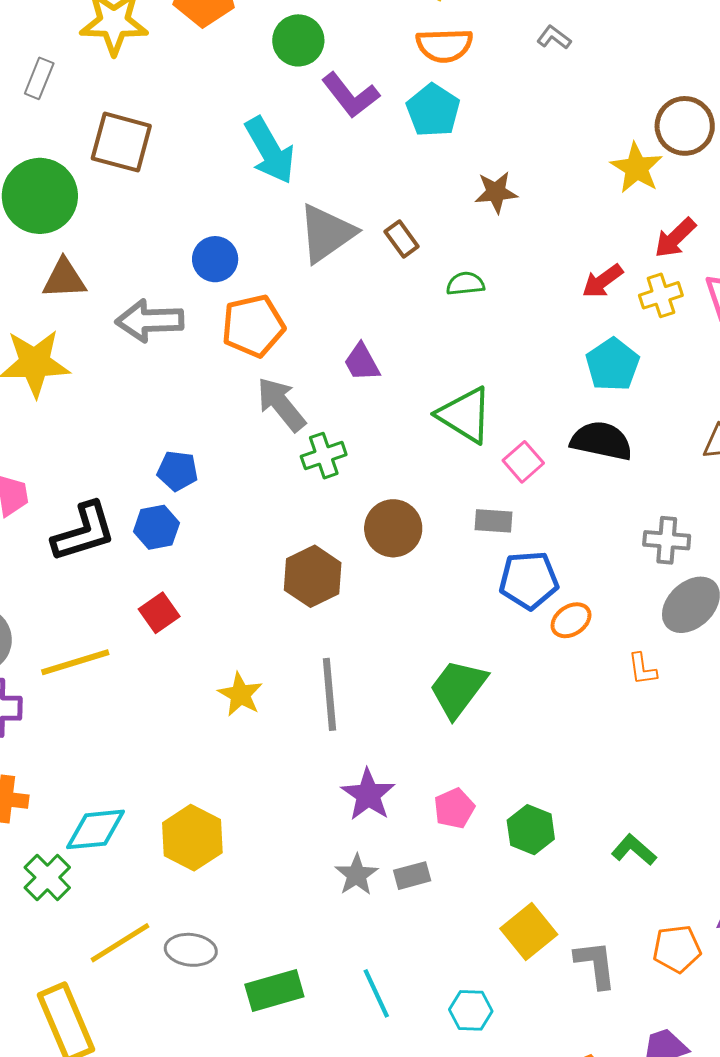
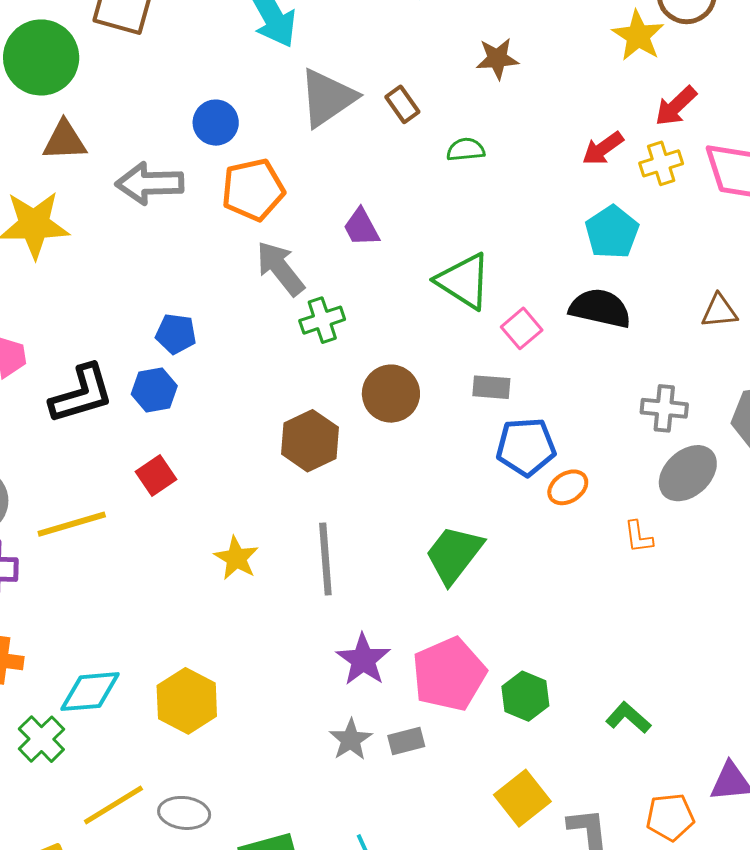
pink pentagon: (454, 808) -> (449, 674), size x1.8

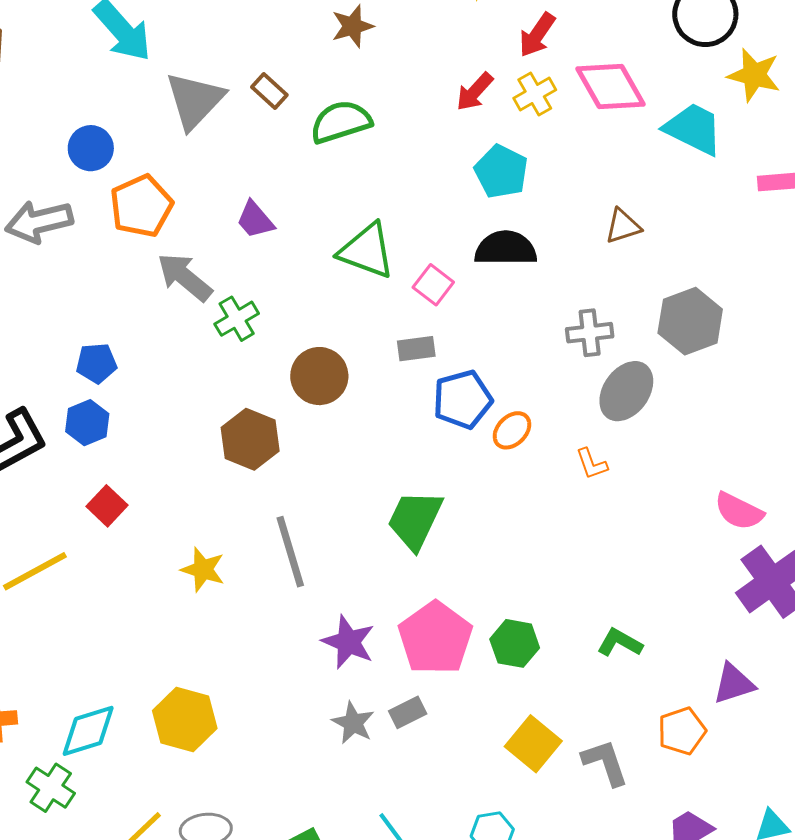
green semicircle: (466, 150) -> (341, 122), size x1.6

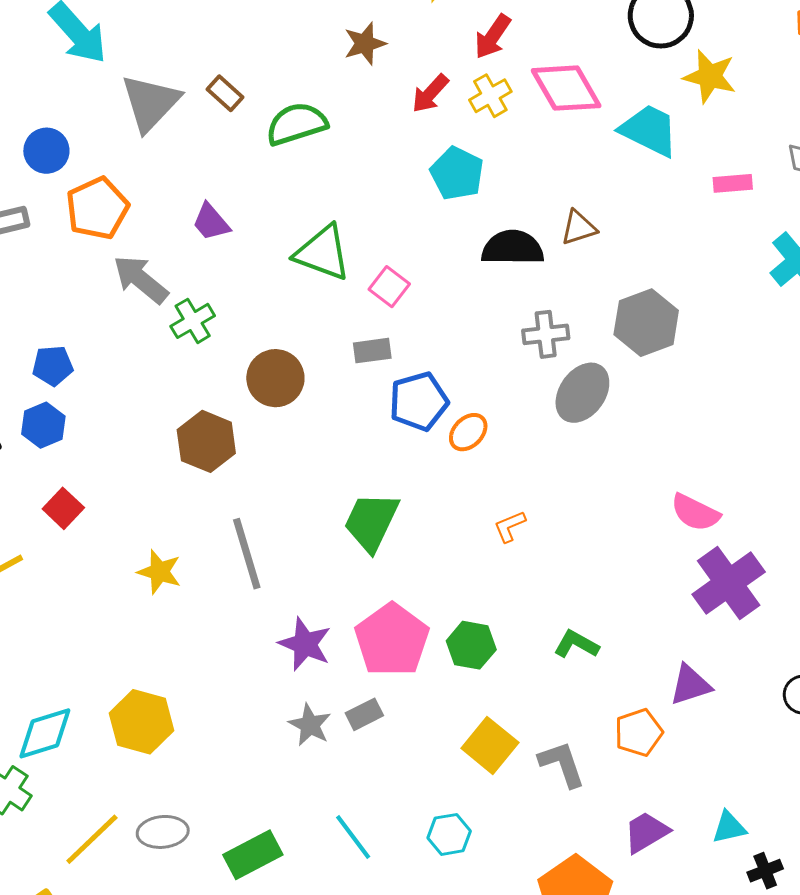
brown star: (352, 26) -> (365, 44), moved
black semicircle: (506, 248) -> (513, 248), moved
orange L-shape: (592, 464) -> (510, 526), moved, turned 87

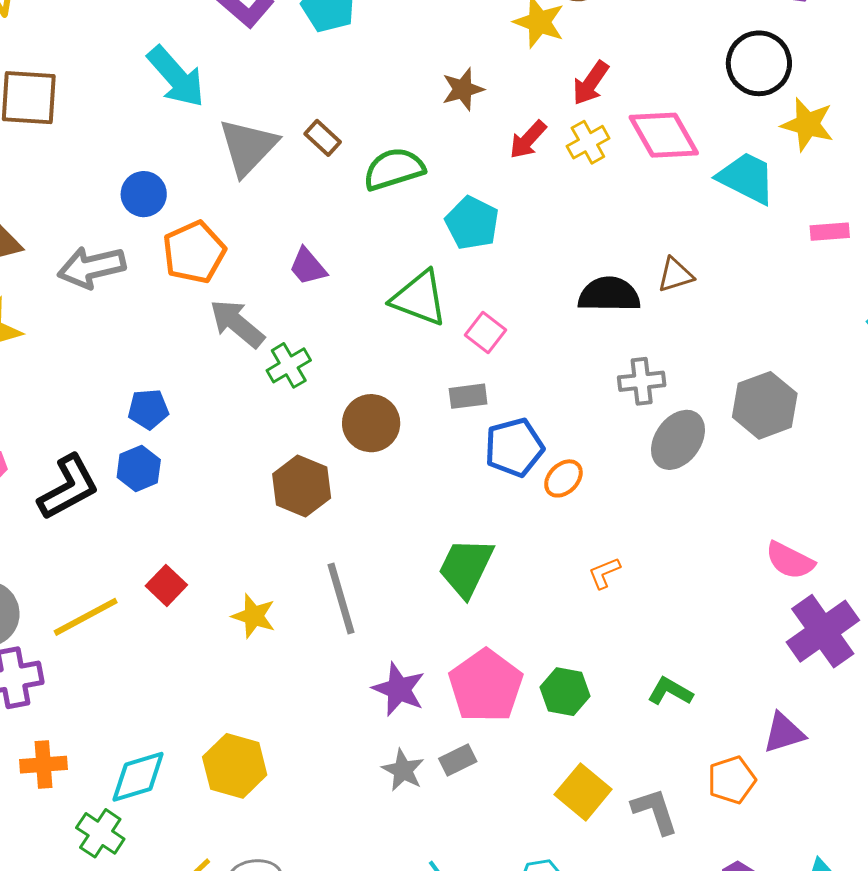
cyan pentagon: (457, 173) -> (472, 223), moved
gray hexagon: (646, 323) -> (765, 405), moved
red square: (63, 508) -> (166, 585), moved

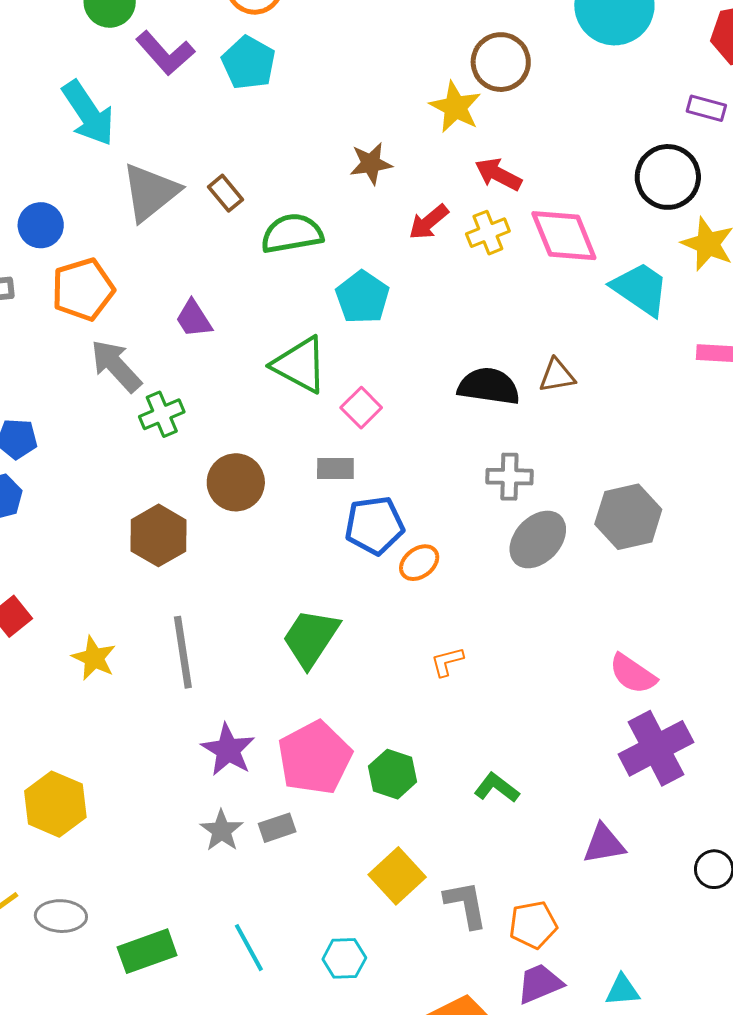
red arrow: (591, 83) -> (498, 174), turned 75
orange pentagon: (732, 780) -> (533, 925), moved

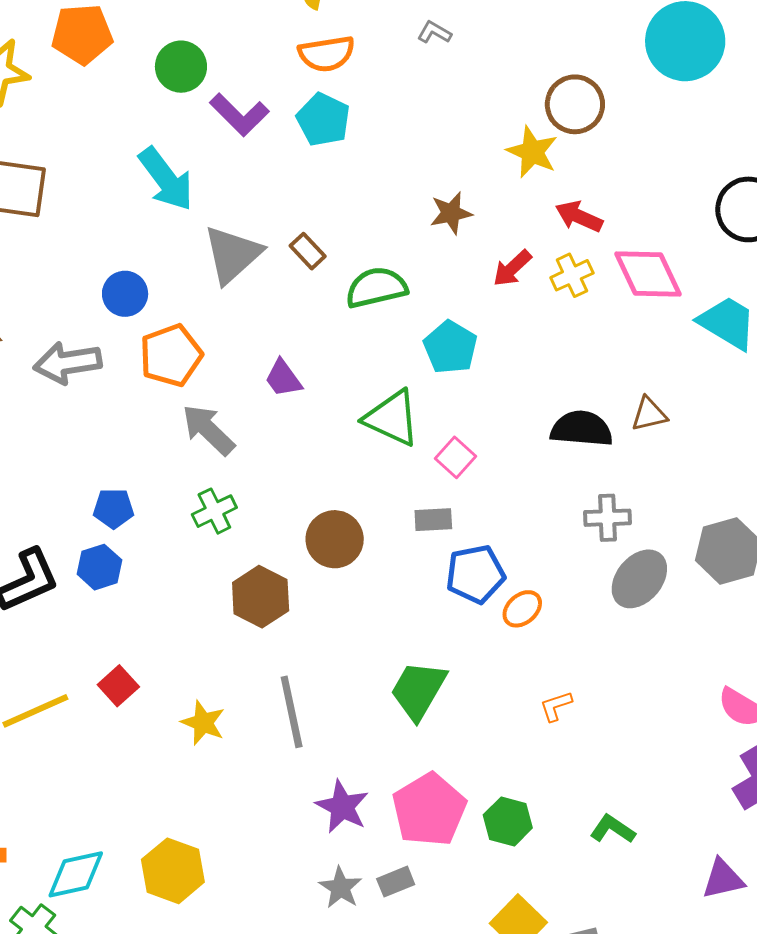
green cross: (162, 414) -> (214, 511), moved

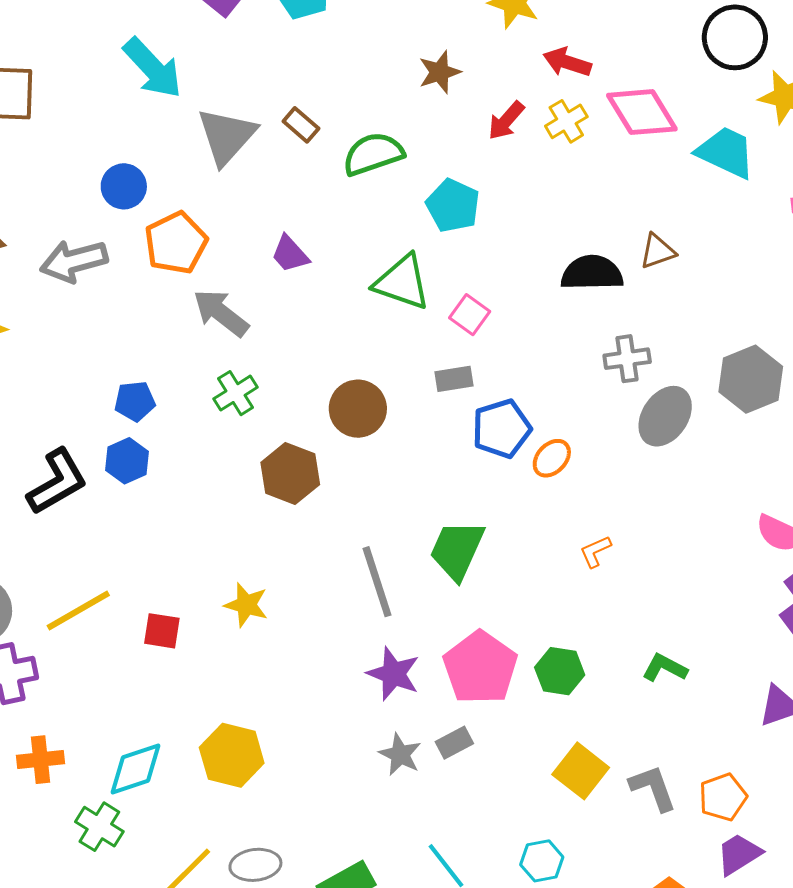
red square: (118, 686) -> (162, 631), moved, turned -33
gray line: (292, 712) -> (377, 582), moved

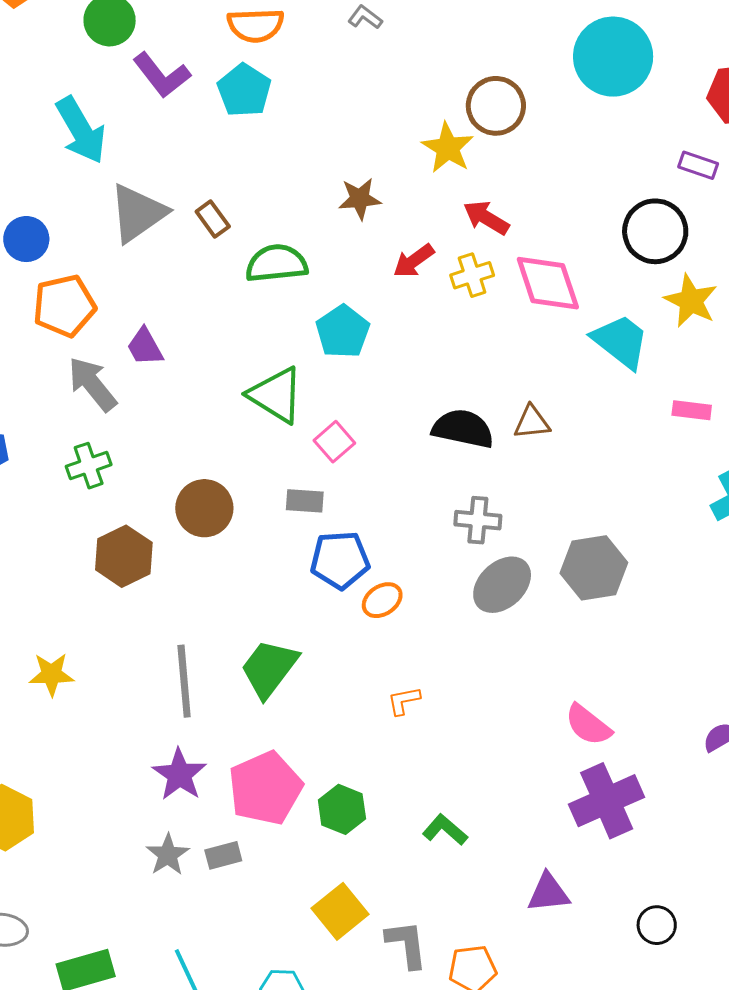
purple trapezoid: (290, 254) -> (145, 347), moved
yellow star: (246, 605) -> (51, 674), turned -30

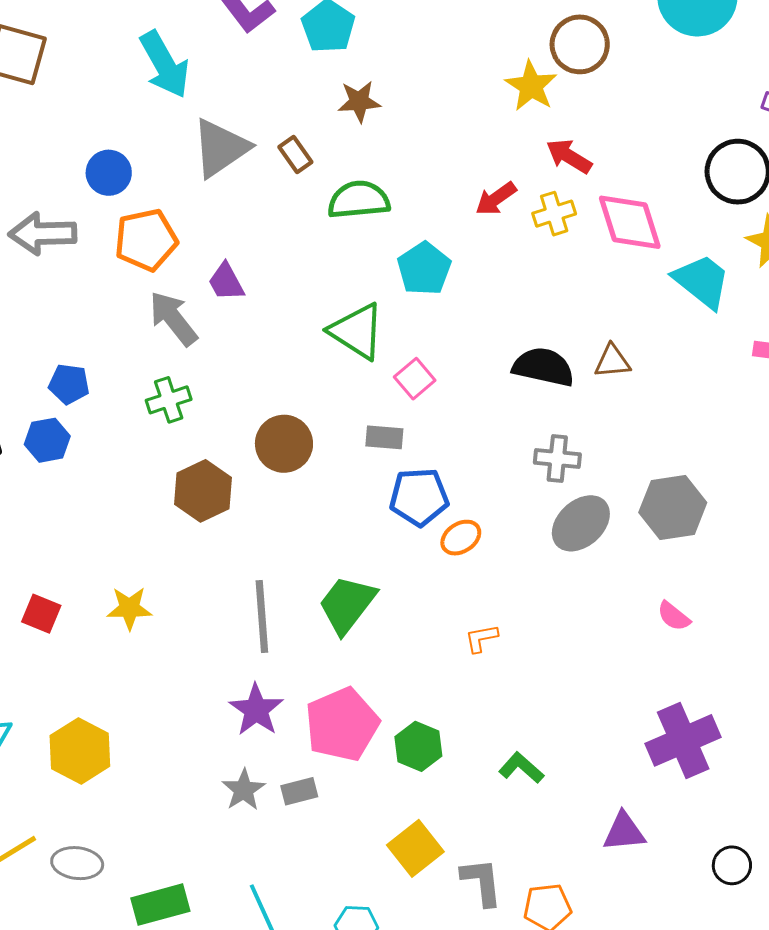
brown star: (360, 199) -> (359, 101), moved
pink semicircle: (588, 725) -> (674, 616), moved, size x0.7

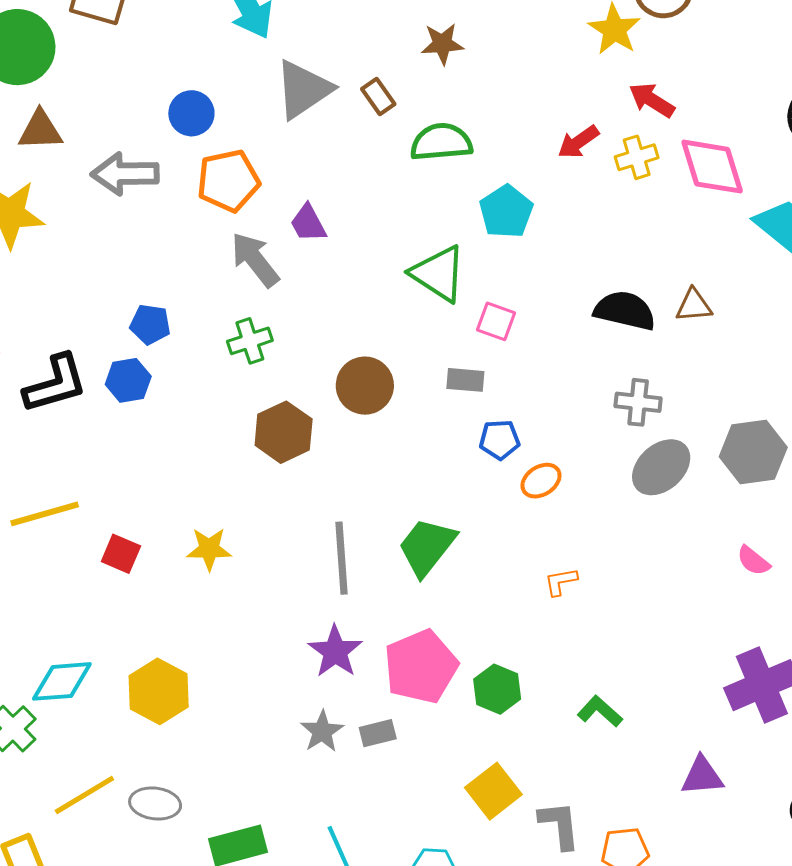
pink square: (415, 379) -> (496, 321), turned -30
blue pentagon: (419, 497) -> (499, 440), size x0.7

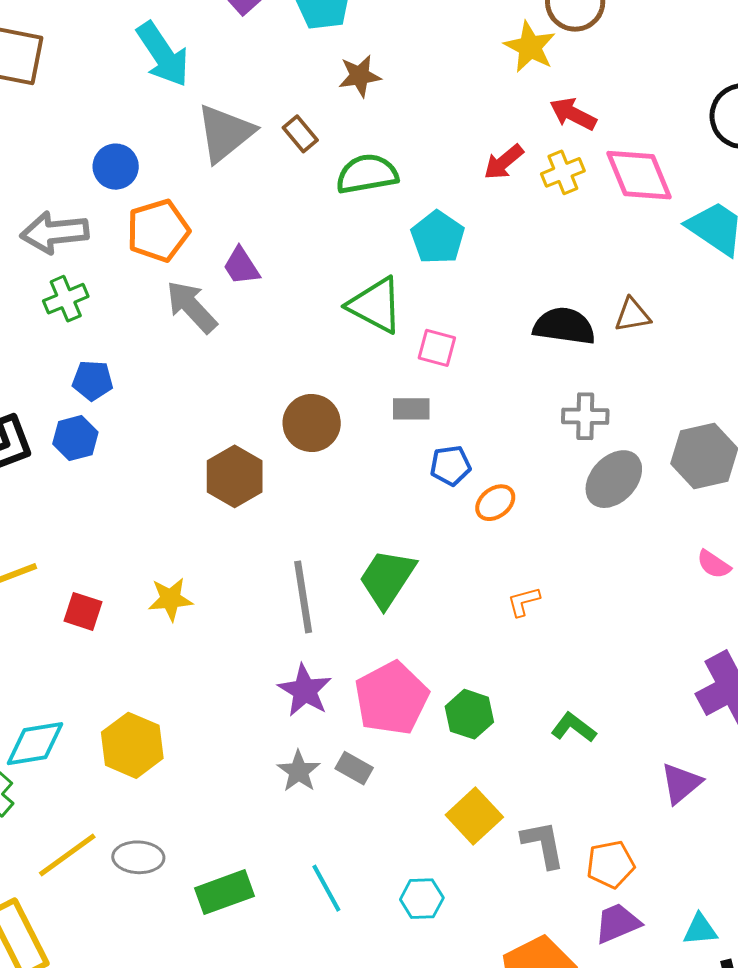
green cross: (250, 341) -> (66, 299), moved
gray rectangle: (378, 733) -> (354, 768), turned 48
purple triangle: (702, 776) -> (681, 783), turned -30

